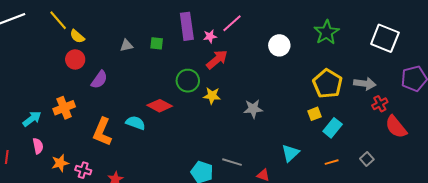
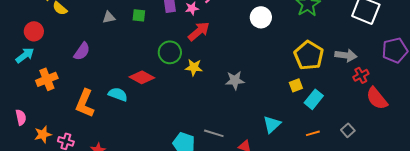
red circle: (75, 59) -> (34, 31), moved
cyan arrow: (32, 119) -> (25, 55), moved

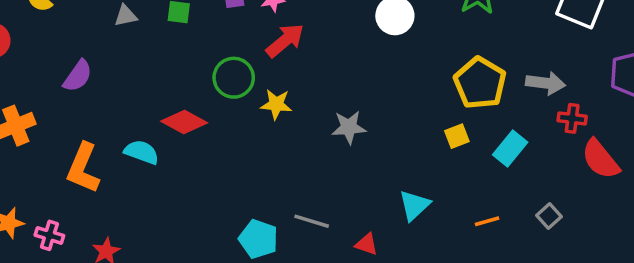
red cross: (361, 75) -> (572, 118), turned 35
cyan rectangle: (314, 99) -> (510, 149), moved

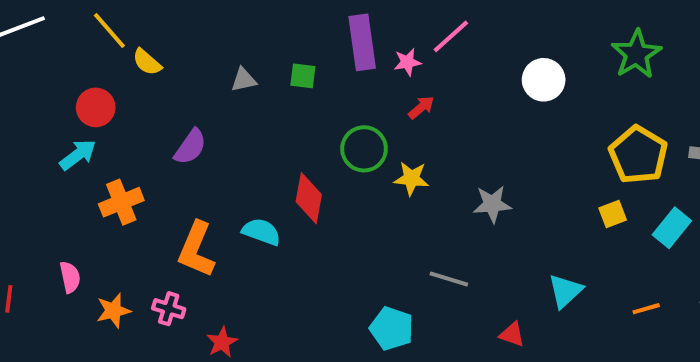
red arrow: (285, 40) -> (421, 107), size x0.6
red diamond: (184, 122) -> (309, 198), turned 72
gray line: (312, 221) -> (449, 279), moved
pink cross: (49, 235) -> (169, 309), moved

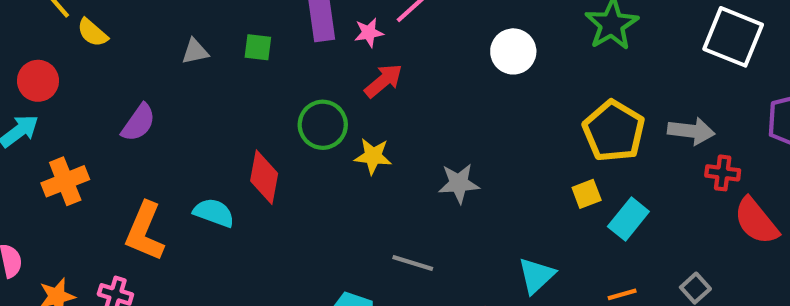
red arrow: (421, 107) -> (383, 81), size x1.4
cyan rectangle: (672, 228) -> (628, 219), moved

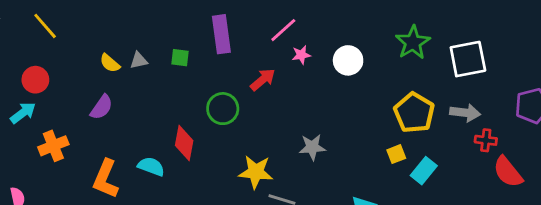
yellow semicircle: (92, 33) -> (110, 63), moved
pink star: (369, 33) -> (301, 55), moved
white square: (733, 37) -> (468, 59), moved, turned -33
yellow star: (373, 156) -> (256, 172), moved, size x1.4

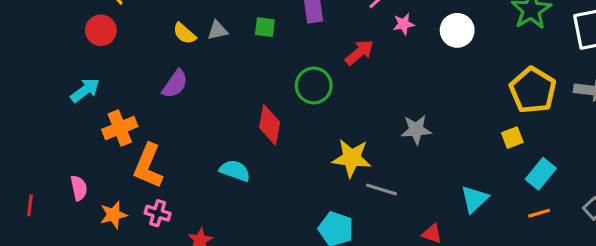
red circle: (35, 80) -> (101, 30), moved
cyan semicircle: (151, 166) -> (235, 171), moved
cyan rectangle: (424, 171) -> (541, 174), moved
orange L-shape: (106, 179) -> (148, 166), moved

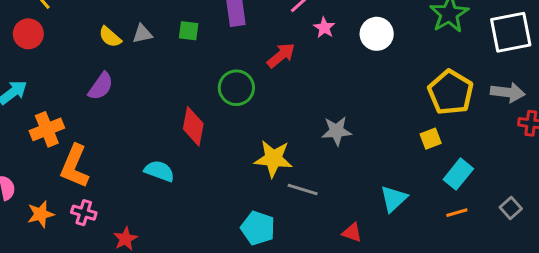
pink star: (404, 24) -> (324, 28), turned -30

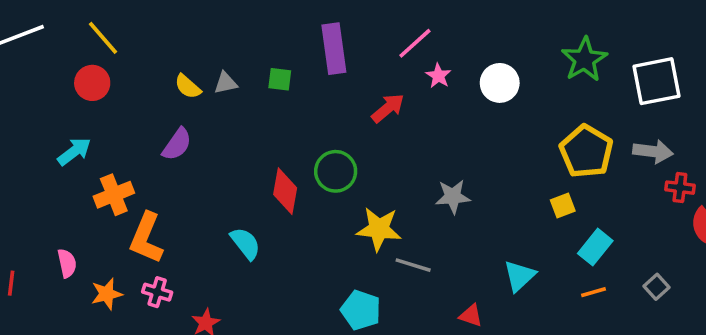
green circle: (236, 88) -> (336, 171), moved
cyan semicircle: (159, 171) -> (245, 243), turned 32

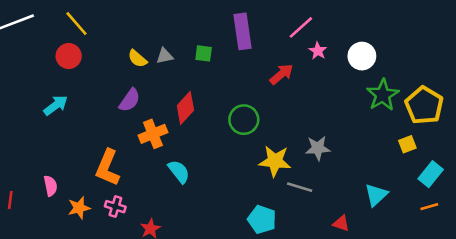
green star: (584, 60) -> (383, 95), moved
red diamond: (285, 191) -> (185, 108), moved, turned 32
orange cross: (114, 195) -> (153, 134), moved
gray star: (453, 197) -> (318, 148), moved

